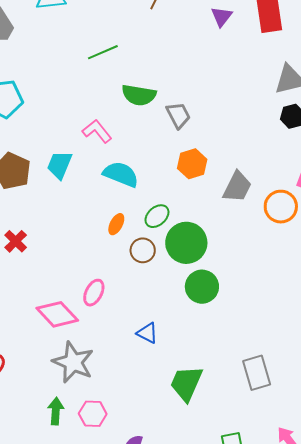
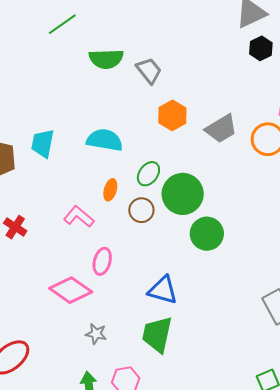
pink L-shape: (97, 131) -> (79, 217), moved
gray trapezoid: (237, 187) -> (221, 129), turned 44
blue triangle: (147, 333) -> (163, 290), size x1.4
gray star: (73, 362) -> (96, 334), size x0.5
green trapezoid: (186, 383) -> (157, 334), moved

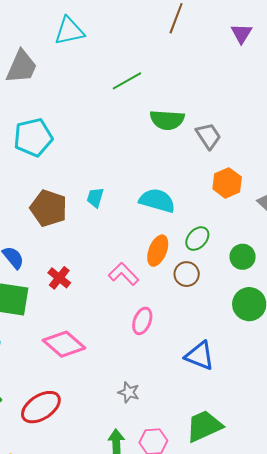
cyan trapezoid: (43, 143) -> (95, 197), size x0.7
orange ellipse: (110, 190) -> (158, 251), size x1.4
green circle: (183, 194) -> (243, 257), moved, size x0.6
pink diamond: (71, 290) -> (64, 344), moved
green trapezoid: (157, 334) -> (204, 426), moved, turned 48

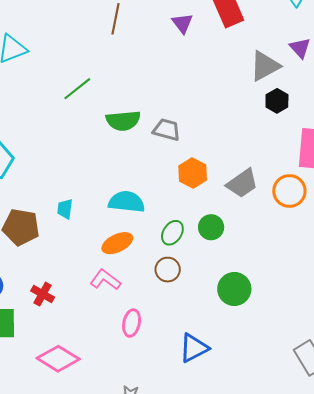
gray trapezoid: (208, 136) -> (167, 130), turned -32
orange ellipse: (158, 251) -> (117, 243), moved, turned 52
green circle: (243, 257) -> (211, 227), moved
blue triangle: (200, 356) -> (194, 348), turned -40

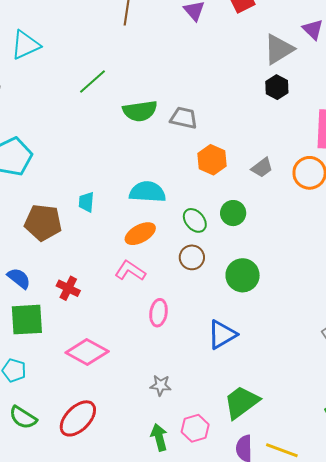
black hexagon: (277, 101) -> (277, 87), moved
gray trapezoid: (242, 183) -> (262, 168), size x0.7
green ellipse: (172, 233) -> (195, 220), turned -70
green circle: (234, 289) -> (243, 275), moved

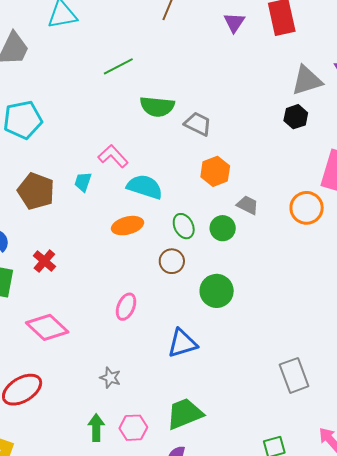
gray trapezoid: (262, 168) -> (248, 205), moved, turned -130
pink L-shape: (130, 271) -> (113, 156), moved

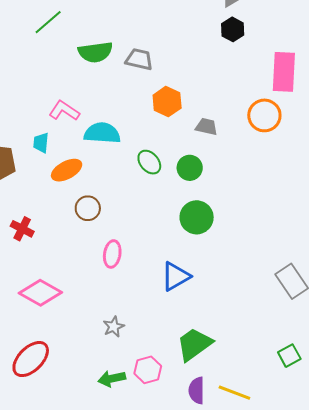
orange ellipse: (128, 226) -> (67, 170), moved
green circle: (223, 228) -> (190, 168), moved
brown circle: (172, 261) -> (88, 208), moved
gray star: (110, 378) -> (114, 327), turned -30
green arrow: (96, 428) -> (112, 379), turned -88

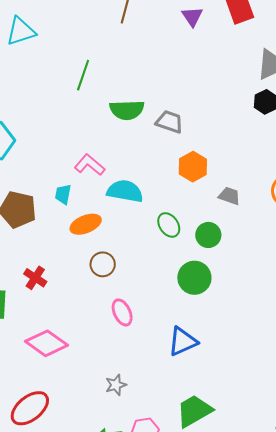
green line: (48, 22) -> (83, 75), turned -36
green circle: (197, 217) -> (194, 278), moved
pink ellipse: (112, 254) -> (122, 312), turned -40

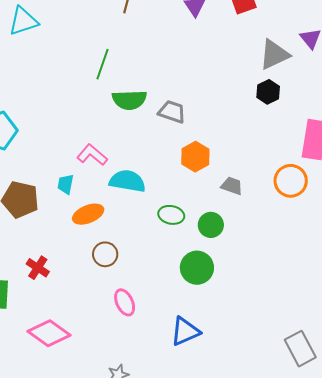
green line: (83, 75) -> (103, 64), moved
green ellipse: (169, 225) -> (171, 215), turned -45

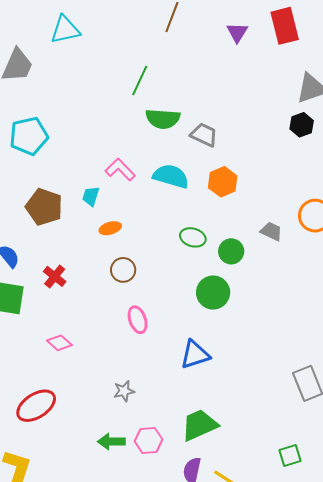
cyan semicircle: (127, 181) -> (171, 176), moved
gray trapezoid: (232, 186) -> (271, 231), moved
orange ellipse: (88, 214) -> (110, 228), size x0.7
pink diamond: (49, 333) -> (59, 343), size x0.6

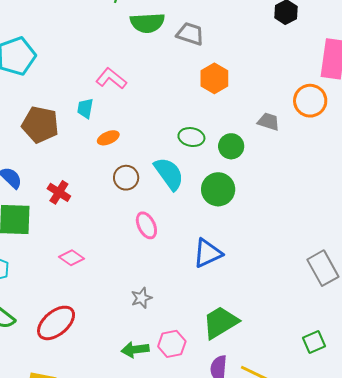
cyan semicircle: (171, 176) -> (169, 174), moved, turned 45

